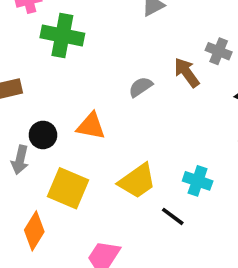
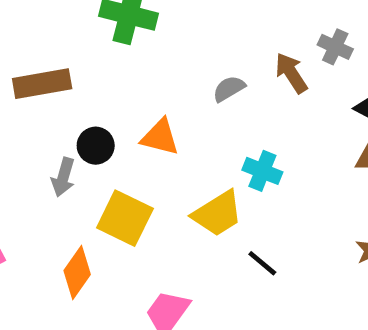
cyan cross: (198, 181) -> (262, 171), moved

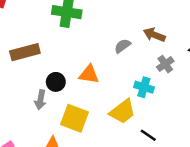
gray cross: (335, 47) -> (165, 64), moved, turned 35
brown arrow: (291, 73) -> (154, 35), turned -30

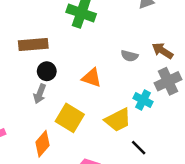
gray semicircle: (122, 46) -> (129, 56), turned -140
gray cross: (165, 64) -> (168, 81), size x1.5
black circle: (56, 82) -> (47, 71), moved

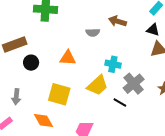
gray cross: (168, 81) -> (134, 84), moved
gray arrow: (40, 94) -> (16, 97), moved
orange diamond: (42, 144) -> (44, 120), turned -55

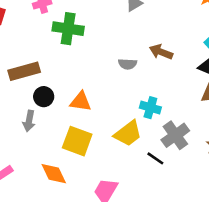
orange triangle: (68, 58) -> (81, 102), moved
gray arrow: (16, 97) -> (29, 121), moved

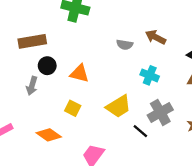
cyan cross: (150, 108) -> (150, 75), moved
yellow square: (77, 141) -> (73, 108), size x0.6
orange diamond: (54, 174) -> (49, 135), turned -35

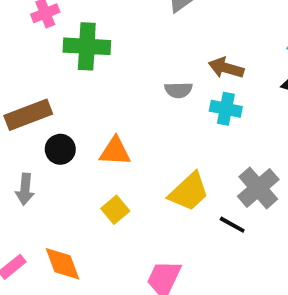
cyan cross: (150, 75) -> (226, 109), moved
gray arrow: (32, 86) -> (25, 189), moved
yellow square: (73, 108) -> (115, 210), turned 35
orange diamond: (49, 135) -> (63, 264), moved, turned 45

